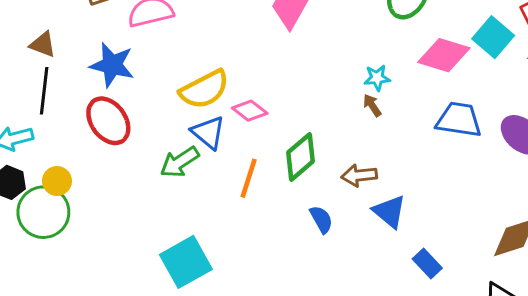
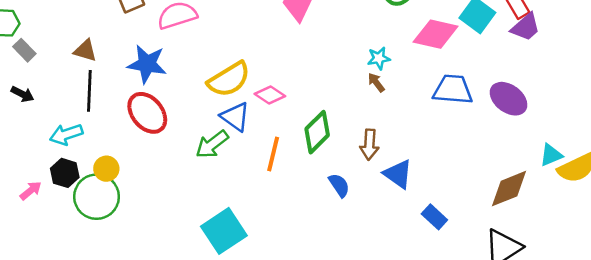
brown arrow: (359, 175) -> (369, 144), turned -76

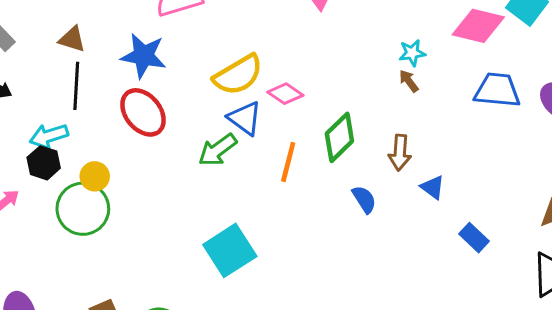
black hexagon: (65, 173) -> (44, 163), moved
blue triangle: (398, 174) -> (433, 187), size x0.7

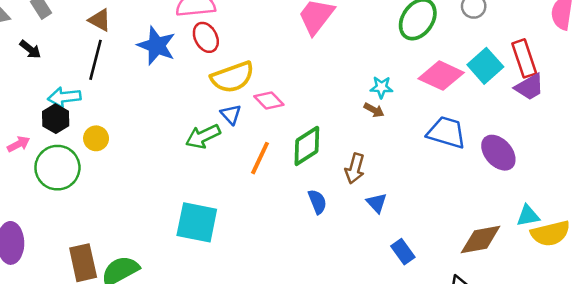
brown arrow: (409, 81) -> (374, 110), turned 144
red ellipse: (143, 112) -> (206, 37), moved, size x0.7
blue triangle: (245, 118) -> (231, 114), size x0.7
green circle: (83, 209) -> (57, 168), moved
cyan square: (230, 250) -> (197, 222), turned 33

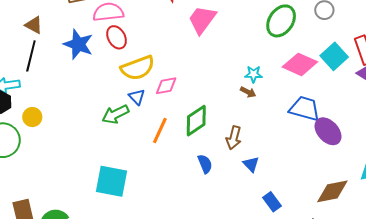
pink diamond: (269, 101) -> (166, 86), turned -55
purple ellipse: (498, 153) -> (328, 131), moved

